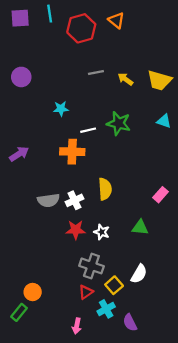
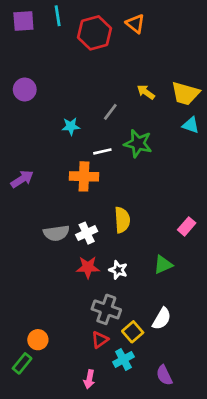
gray line: (96, 72) -> (110, 112), moved, turned -42
cyan triangle: (164, 121) -> (191, 125), moved
green triangle: (140, 227) -> (163, 265), turned -30
purple semicircle: (130, 323) -> (164, 375), moved

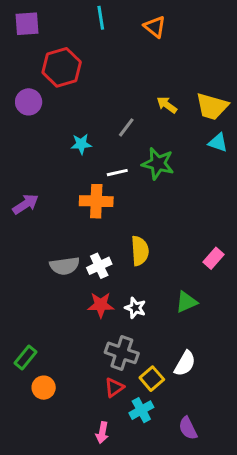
cyan line: (58, 16) -> (101, 18), moved
red hexagon: (95, 33) -> (62, 67), moved
green rectangle: (22, 363) -> (26, 357), moved

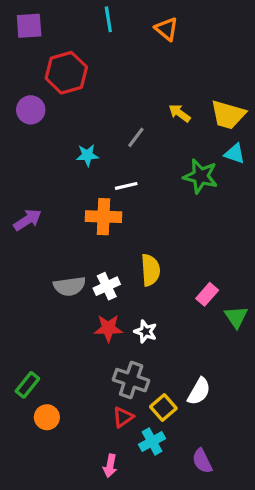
green star: (158, 164) -> (201, 176), moved
pink rectangle: (213, 258) -> (207, 294), moved
green triangle: (186, 302) -> (236, 317), moved, turned -40

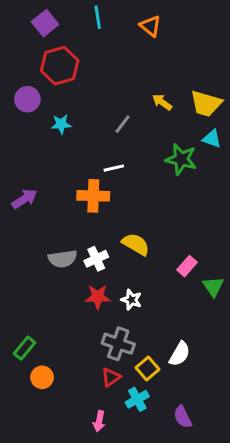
purple square: (29, 26) -> (45, 23), moved, turned -35
cyan star: (87, 155) -> (61, 124), moved
yellow semicircle: (150, 270) -> (136, 244), turned -56

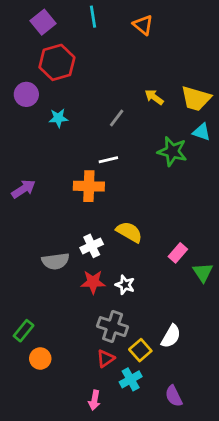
gray semicircle: (63, 259) -> (56, 261), moved

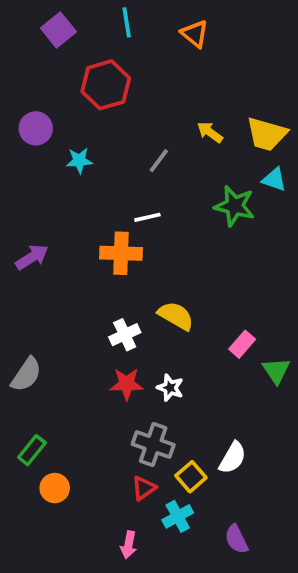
red hexagon: (57, 62) -> (106, 85), moved
gray semicircle: (56, 261) -> (26, 374), moved, turned -48

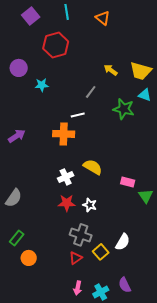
gray line: (159, 161) -> (91, 92), moved
pink rectangle: (242, 344) -> (128, 182), turned 64
cyan cross: (178, 516) -> (101, 292), moved
pink arrow: (128, 545) -> (78, 288), moved

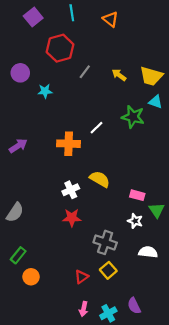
gray line: (91, 92) -> (85, 72), moved
white line: (78, 115) -> (96, 128), moved, turned -32
white star: (90, 205) -> (135, 221), moved
gray cross: (81, 235) -> (105, 242), moved
white semicircle: (123, 242) -> (148, 252), moved, turned -114

